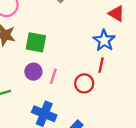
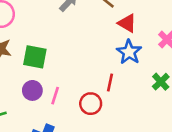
blue star: (104, 40) -> (129, 52), moved

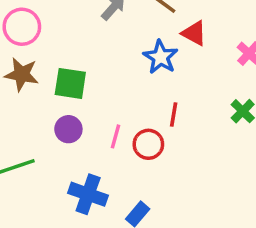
blue star: (129, 52) -> (161, 57), moved
pink line: (55, 96) -> (115, 136), moved

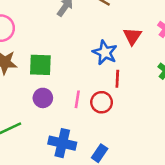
red triangle: (194, 33) -> (132, 36), moved, turned 42
blue star: (161, 57) -> (105, 52), moved

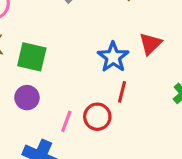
pink line: (77, 99) -> (66, 121), moved

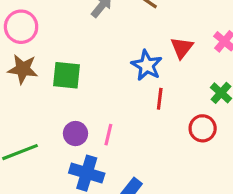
purple circle: (27, 98) -> (75, 134), moved
red circle: (97, 117) -> (203, 128), moved

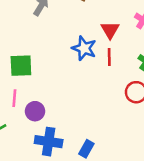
red line: (160, 99) -> (109, 57), moved
pink line: (108, 135) -> (14, 98), moved

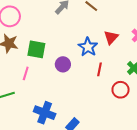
red line: (109, 57) -> (100, 69), moved
purple circle: (35, 111) -> (63, 64), moved

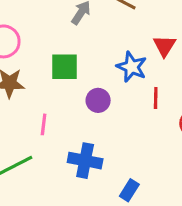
green square: (36, 49) -> (64, 67), moved
blue cross: (45, 113) -> (85, 161), moved

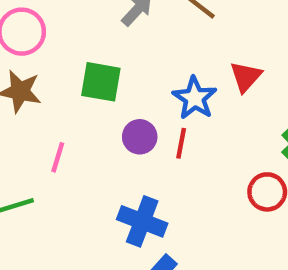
red line: (156, 98) -> (181, 143), moved
blue cross: (85, 161) -> (142, 221), moved

